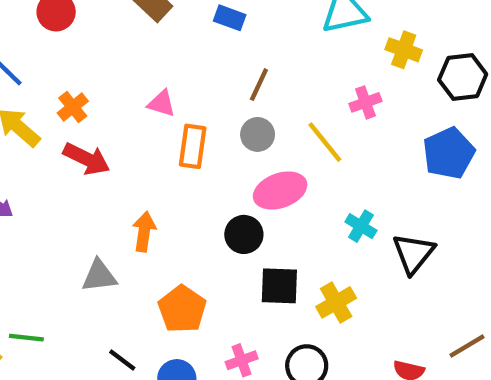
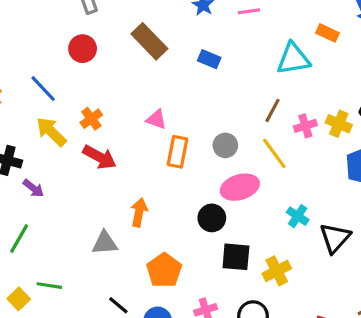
yellow cross: (404, 50) -> (339, 124), moved
brown line: (259, 85) -> (273, 110), moved

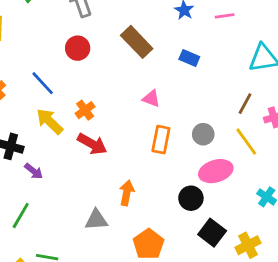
pink triangle: (156, 119) -> (151, 99), moved
black square: (236, 257) -> (212, 233), turned 32

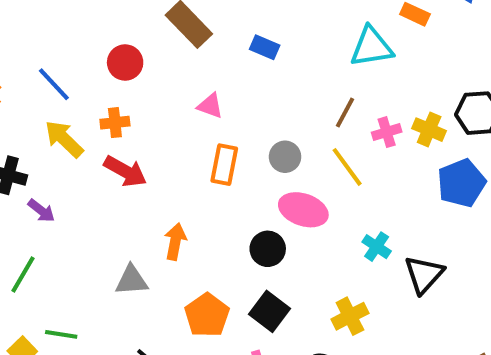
red circle: (78, 48) -> (125, 63), moved
orange cross: (85, 110) -> (115, 123), turned 30
pink ellipse: (216, 171) -> (303, 210), turned 36
black square: (212, 233) -> (270, 311), moved

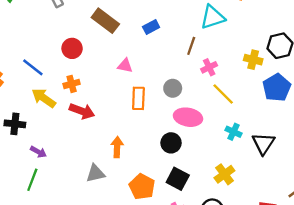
blue rectangle: (265, 47) -> (151, 27), turned -42
brown line: (345, 112) -> (191, 46), moved
pink cross: (387, 132) -> (209, 67), moved
yellow line: (347, 167) -> (223, 94), moved
purple arrow: (41, 211) -> (38, 152), moved

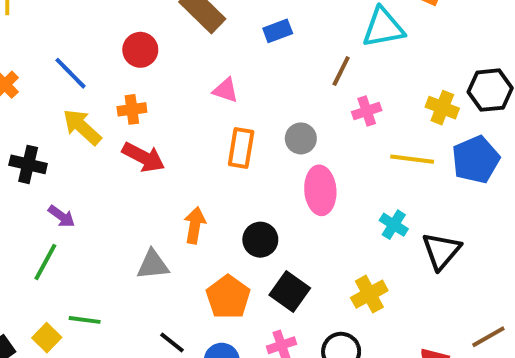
yellow line: (223, 94) -> (412, 159), moved, turned -45
pink ellipse: (188, 117) -> (320, 190), turned 68
black circle: (171, 143) -> (260, 240), moved

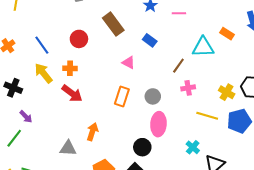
blue rectangle: (278, 31) -> (150, 40), turned 48
pink triangle: (226, 90) -> (129, 63), moved
black circle: (260, 240) -> (142, 147), moved

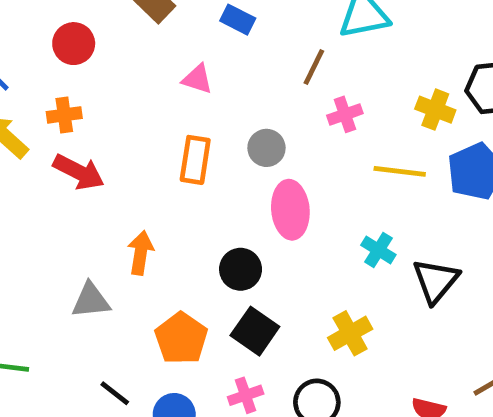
black circle: (142, 147) -> (241, 269), moved

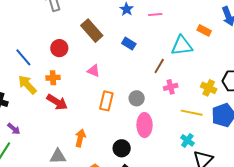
pink triangle: (197, 79) -> (94, 71), moved
cyan cross: (378, 250) -> (187, 140), moved

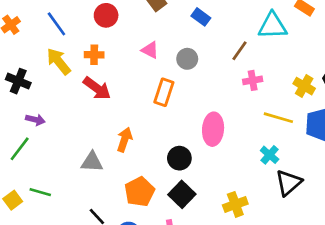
gray circle: (137, 98) -> (187, 59), moved
purple arrow: (14, 129) -> (35, 120), turned -32

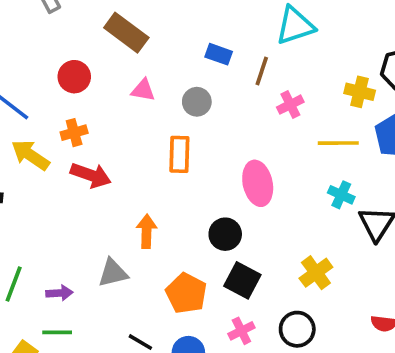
blue rectangle: (201, 17) -> (219, 54), moved
pink triangle: (150, 50) -> (143, 90), moved
purple arrow: (35, 120) -> (59, 293), moved

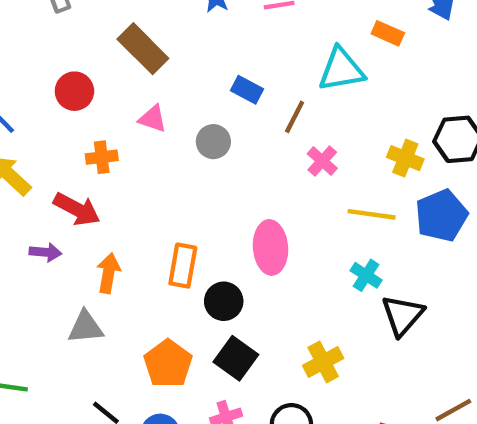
pink cross: (290, 105) -> (322, 161), turned -30
orange cross: (74, 133) -> (102, 157), moved
orange rectangle: (179, 154) -> (183, 266), moved
orange arrow: (147, 231) -> (108, 273), moved
purple arrow: (59, 293) -> (45, 252), moved

